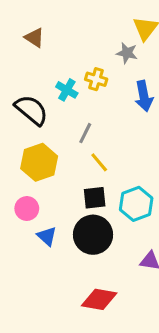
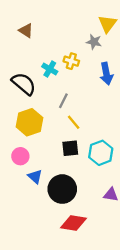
black circle: (93, 235) -> (62, 189), moved

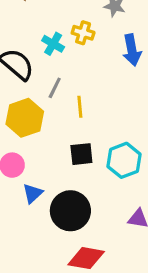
gray line: (63, 101) -> (55, 88), moved
yellow line: (74, 122) -> (80, 107), moved, turned 35
blue triangle: (35, 177) -> (33, 193), turned 35

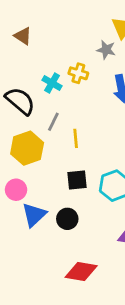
blue triangle: (33, 193) -> (34, 215), size x1.4
black circle: (70, 211) -> (67, 219), moved, size x0.6

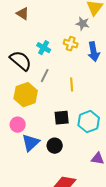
yellow cross: (78, 73) -> (71, 44), moved
yellow line: (76, 138) -> (72, 85), moved

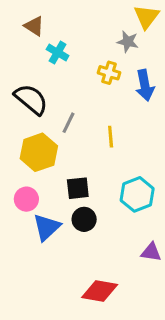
cyan cross: (44, 48) -> (58, 53), moved
black square: (62, 118) -> (78, 188), moved
black circle: (55, 146) -> (84, 219), moved

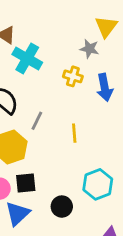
cyan cross: (58, 53) -> (27, 58), size x1.5
black square: (78, 188) -> (26, 183), moved
black circle: (84, 219) -> (62, 207), moved

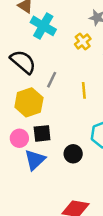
yellow cross: (73, 76) -> (83, 41), turned 35

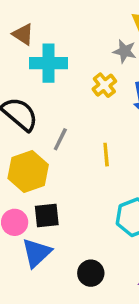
cyan cross: (43, 26) -> (48, 63), turned -30
black circle: (73, 154) -> (91, 273), moved

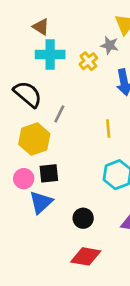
brown triangle: (23, 34) -> (41, 27), moved
yellow cross: (104, 85) -> (88, 61), moved
yellow line: (106, 155) -> (108, 128), moved

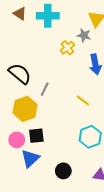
brown triangle: (41, 27) -> (20, 14), moved
cyan cross: (50, 55) -> (48, 16), moved
yellow line: (108, 128) -> (83, 101), turned -48

